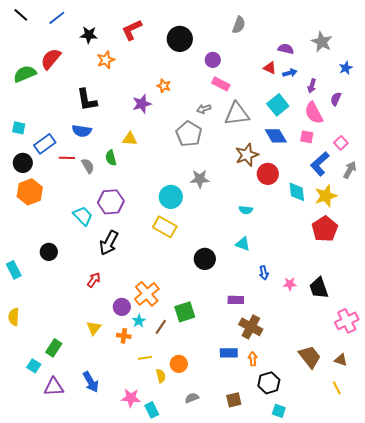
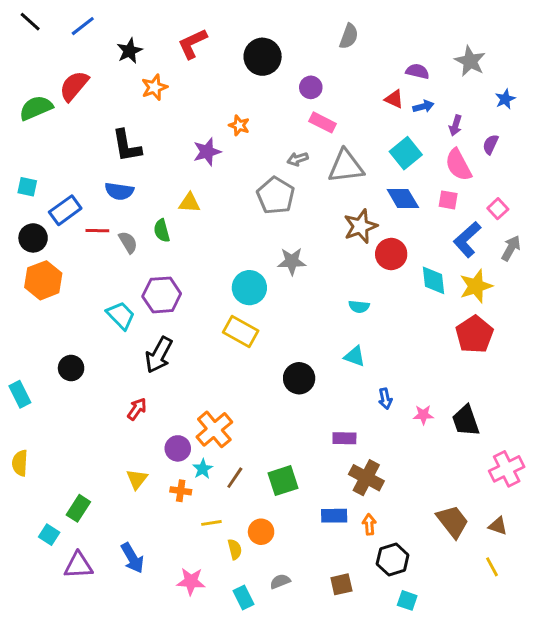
black star: (89, 35) -> (130, 51), turned -30
green square: (185, 312) -> (283, 481), moved
cyan rectangle: (152, 410) -> (244, 597), moved

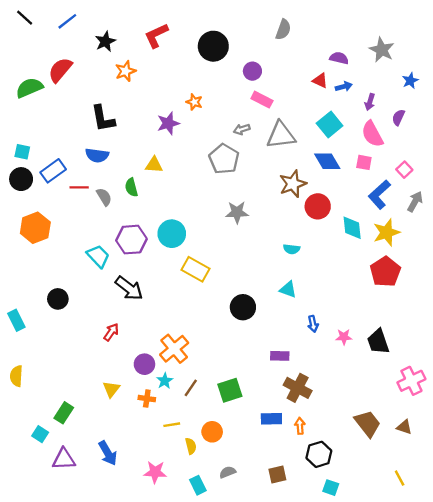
black circle: (33, 238) -> (21, 179), moved
cyan circle: (249, 288) -> (172, 234), moved
black arrow: (159, 355) -> (129, 288), turned -80
yellow line: (492, 567) -> (400, 478), moved

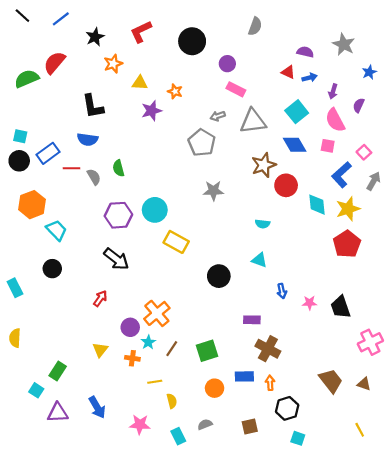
yellow triangle: (154, 165) -> (140, 83), moved
cyan trapezoid: (98, 256) -> (57, 230), moved
orange circle: (212, 432) -> (215, 388), moved

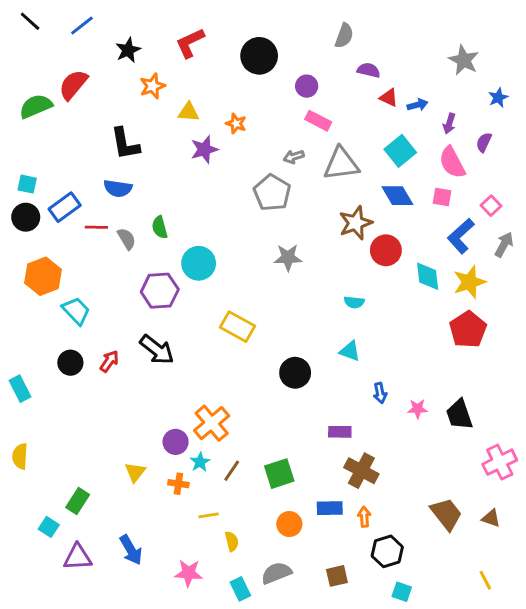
purple semicircle: (305, 52) -> (369, 70), moved
cyan circle: (155, 210) -> (199, 263), moved
red arrow: (100, 298) -> (109, 361), moved
gray semicircle: (205, 424) -> (276, 573), size x1.5

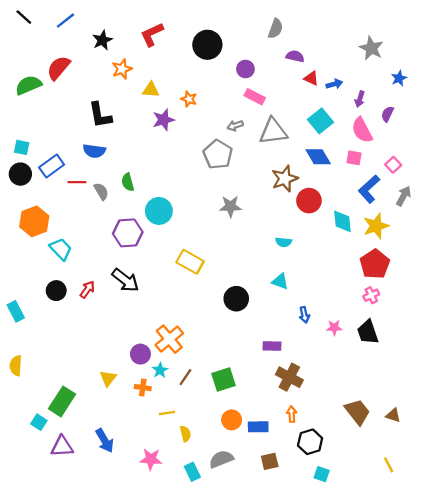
pink cross: (500, 462) -> (371, 295), moved, size x0.6
green rectangle: (78, 501) -> (62, 401), size x1.4
blue rectangle: (330, 508) -> (258, 427), moved

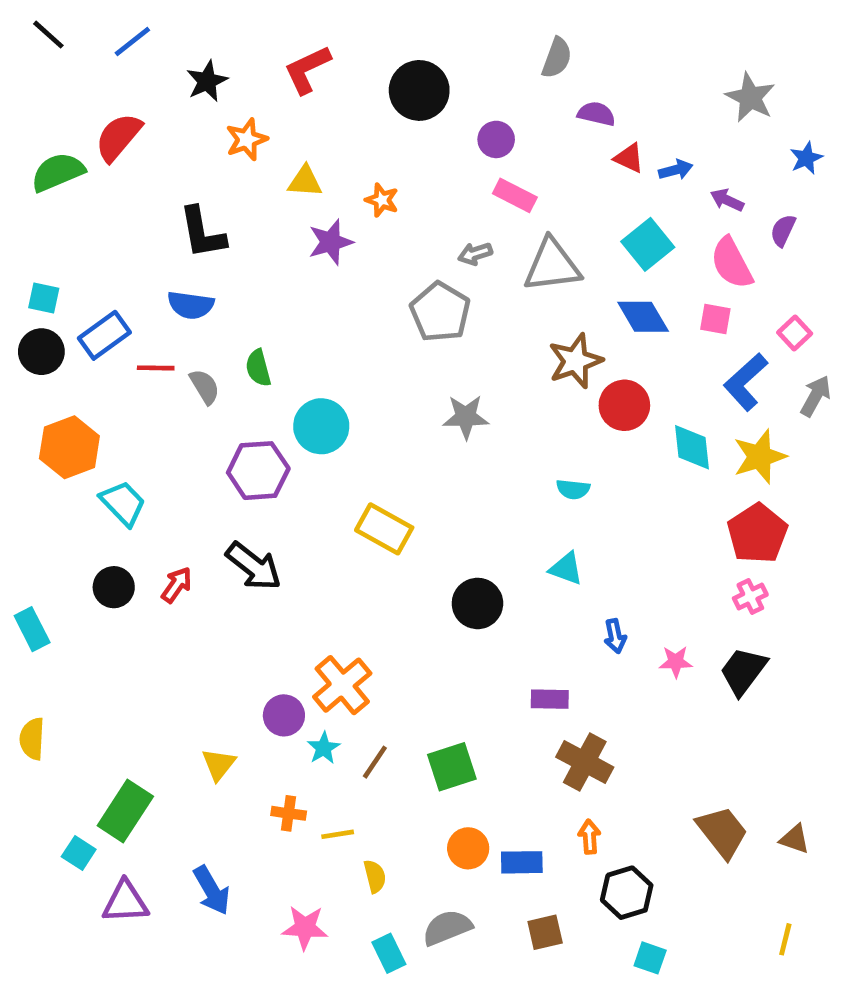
purple arrow: (360, 99) -> (727, 200), turned 98
black trapezoid: (368, 332) -> (743, 671), turned 56
orange cross: (143, 388) -> (289, 813), moved
yellow line: (389, 465) -> (785, 939), turned 42

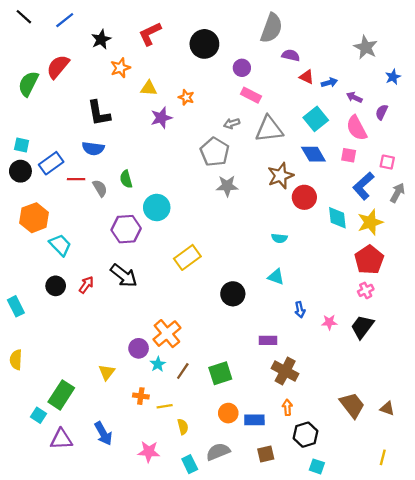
gray semicircle: (557, 58) -> (271, 28), size x1.5
green semicircle: (58, 172) -> (28, 84), turned -40
pink square: (795, 333) -> (387, 162), turned -35
gray star: (466, 417) -> (227, 186), moved
yellow rectangle: (384, 529) -> (187, 257), turned -65

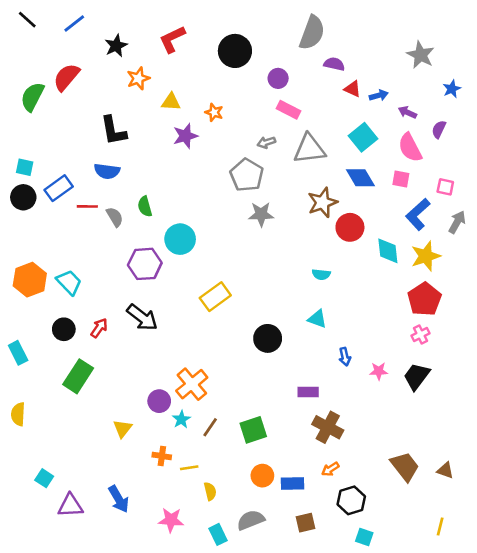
orange hexagon: (34, 218) -> (30, 280), moved
green rectangle: (61, 395) -> (78, 376), moved
orange arrow: (287, 407) -> (330, 469), turned -119

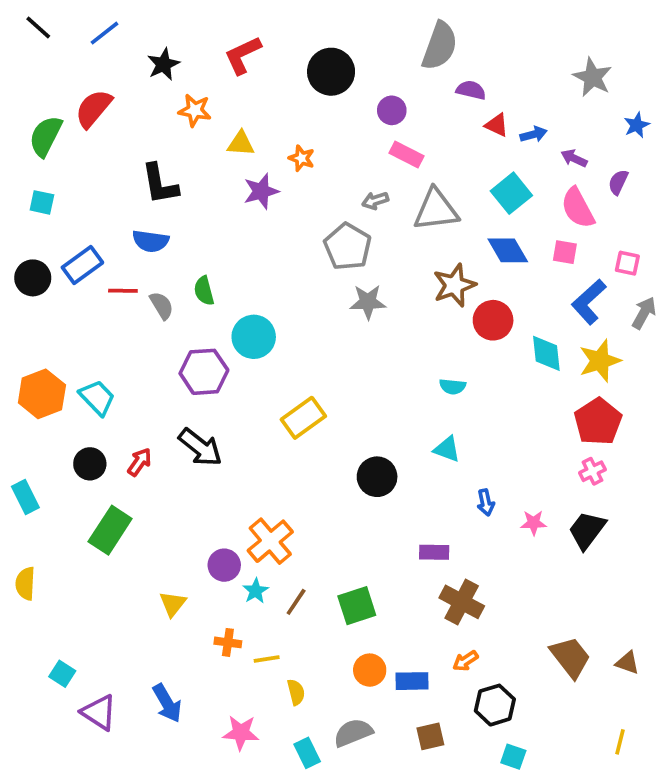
orange star: (138, 78) -> (195, 110), turned 30
cyan square: (25, 167) -> (42, 202), moved
purple triangle: (70, 506) -> (99, 712), turned 36

